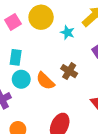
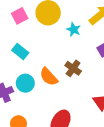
cyan rectangle: (16, 57) -> (20, 52), turned -63
cyan circle: (21, 79) -> (25, 83), moved

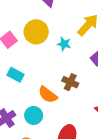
cyan circle: (25, 83) -> (34, 115), moved

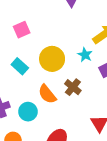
yellow circle: (36, 32) -> (52, 59), moved
cyan star: (64, 44) -> (85, 55), moved

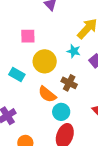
pink square: (22, 30) -> (28, 36), moved, turned 35
cyan circle: (28, 112) -> (61, 112), moved

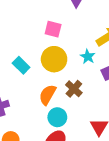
pink square: (28, 36) -> (53, 29), moved
orange semicircle: (47, 94) -> (47, 95), turned 66

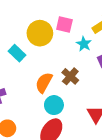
pink square: (53, 29) -> (64, 24), moved
yellow circle: (54, 59) -> (40, 33), moved

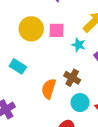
yellow circle: (40, 33) -> (31, 29), moved
cyan circle: (54, 105) -> (80, 103), moved

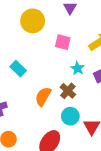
yellow circle: (31, 29) -> (33, 21), moved
cyan star: (78, 45) -> (78, 68), moved

